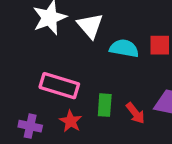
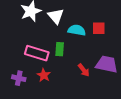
green rectangle: (105, 105) -> (60, 49), moved

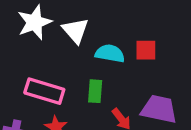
green rectangle: (60, 49) -> (95, 91), moved

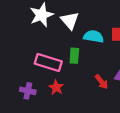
green rectangle: (95, 91) -> (74, 56), moved

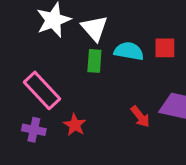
green rectangle: (74, 56) -> (94, 61), moved
pink rectangle: (48, 63) -> (42, 90), moved, turned 30

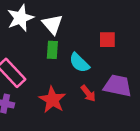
cyan semicircle: (129, 51) -> (79, 63), moved, turned -145
red star: (75, 125) -> (52, 100), moved, size x1.5

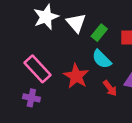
green rectangle: (52, 50) -> (99, 33), moved, turned 35
red star: (52, 100) -> (76, 76), moved

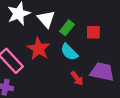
red star: (76, 76) -> (39, 49), moved

